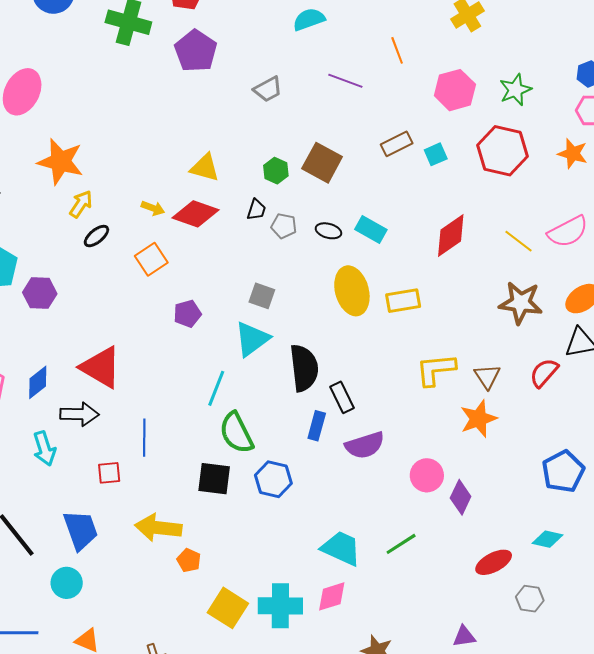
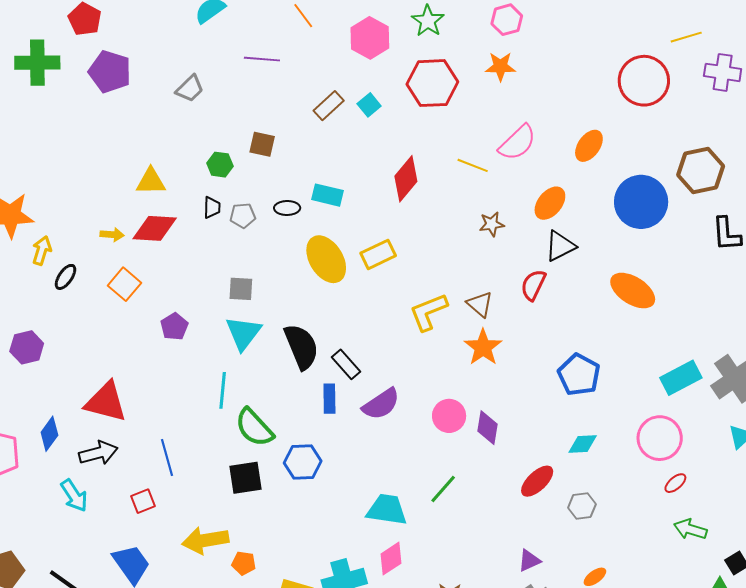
brown square: (322, 163) -> (262, 144), size x0.7
brown star: (521, 303) -> (492, 224), size x0.6

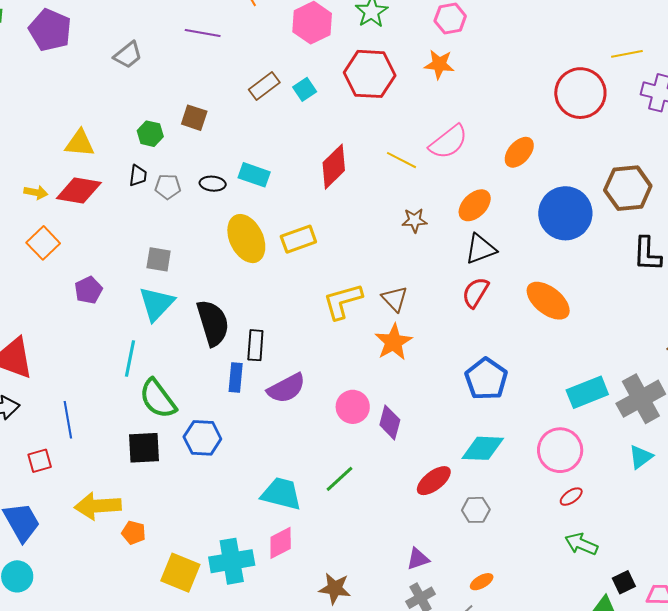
red semicircle: (533, 285) -> (475, 292), moved
black rectangle: (346, 364) -> (255, 345), turned 40
cyan diamond: (583, 444) -> (483, 448), size x1.4

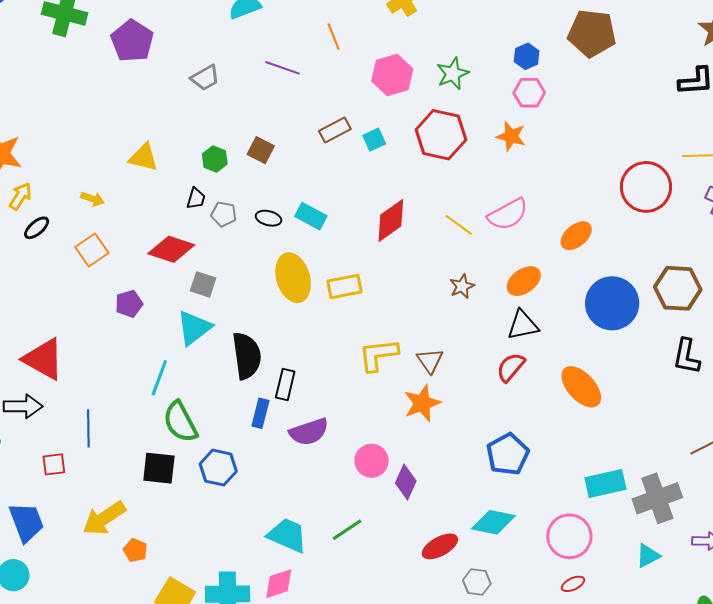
red diamond: (79, 191) -> (171, 249), moved
brown star: (415, 220) -> (462, 286), turned -30
yellow arrow: (98, 506) -> (104, 518), turned -39

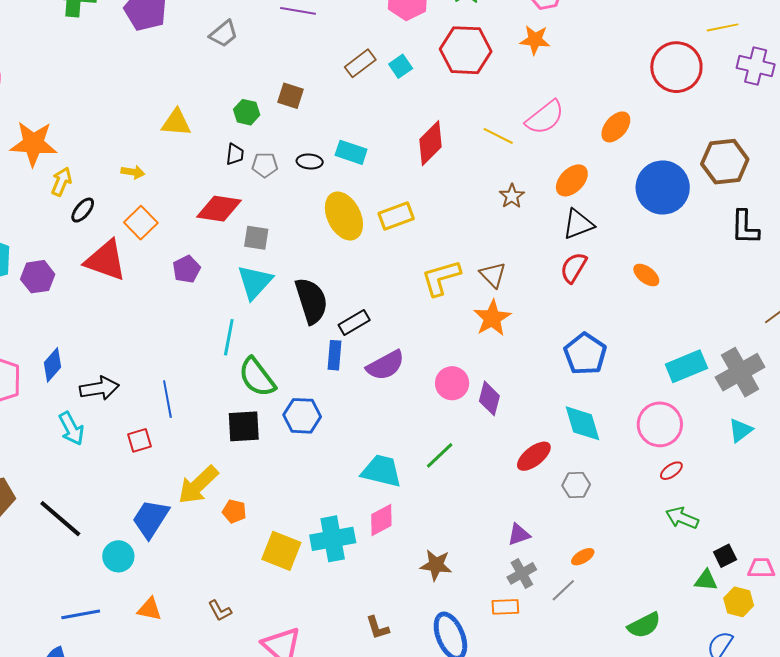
red triangle: (44, 359) -> (106, 260), moved
black rectangle: (285, 384) -> (354, 323), turned 56
orange ellipse: (581, 387) -> (646, 275), size x0.6
blue trapezoid: (26, 522) -> (151, 519), moved, turned -117
cyan diamond: (493, 522) -> (583, 423), turned 72

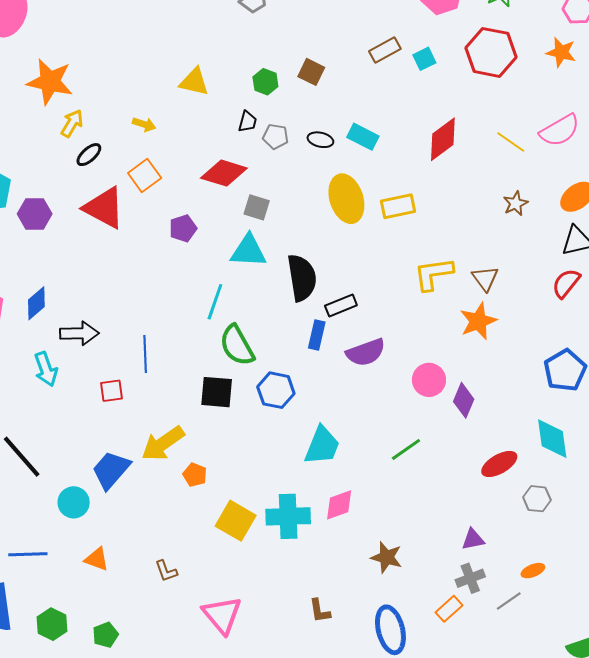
cyan triangle: (255, 282) -> (249, 251), turned 42
cyan trapezoid: (382, 471) -> (322, 446), moved, turned 90
orange rectangle: (505, 607) -> (449, 609), turned -48

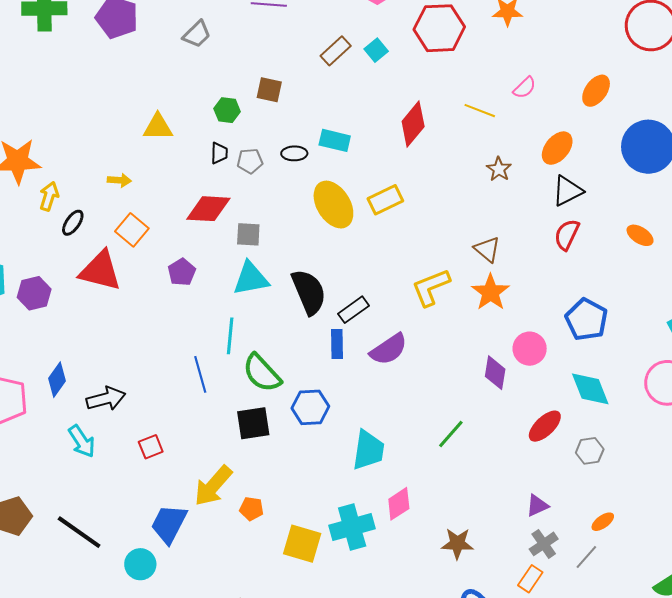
pink semicircle: (560, 130) -> (525, 88), size x0.6
yellow L-shape: (433, 274) -> (431, 287), moved
blue line: (145, 354) -> (200, 374), moved
pink circle: (429, 380) -> (530, 349), moved

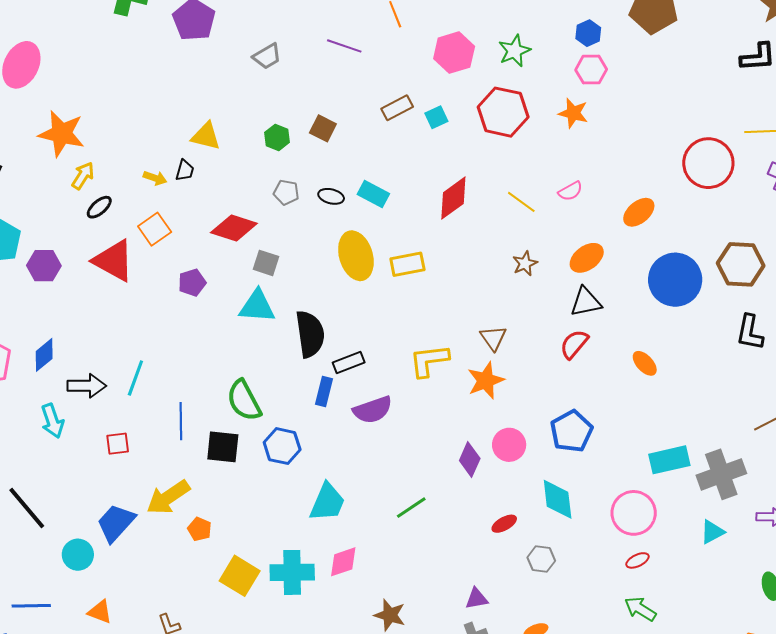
black trapezoid: (219, 153) -> (185, 170), moved
cyan line: (230, 336) -> (135, 378), moved
blue line: (200, 374) -> (181, 421), moved
red ellipse: (545, 426) -> (504, 524), size x0.7

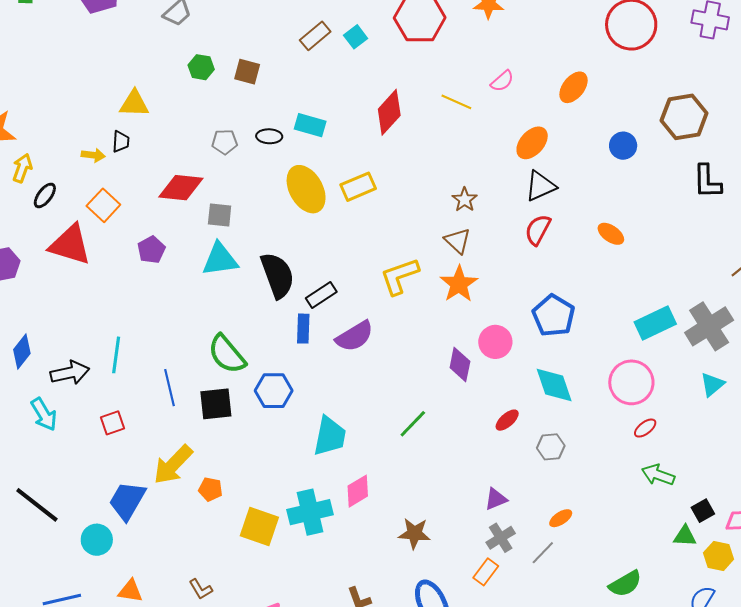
green hexagon: (277, 137) -> (201, 67), moved
brown star: (525, 264) -> (465, 200), moved
blue circle: (675, 280) -> (623, 146), size x0.5

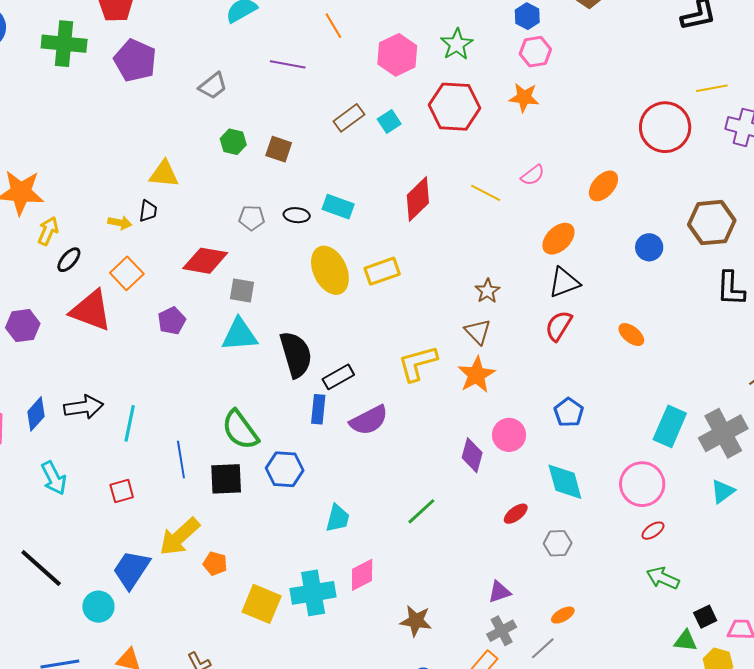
blue pentagon: (554, 316) -> (569, 412), size x0.7
cyan rectangle: (655, 323) -> (670, 426), turned -45
black arrow: (70, 373) -> (84, 407), moved
cyan trapezoid: (330, 436) -> (338, 518), size x0.7

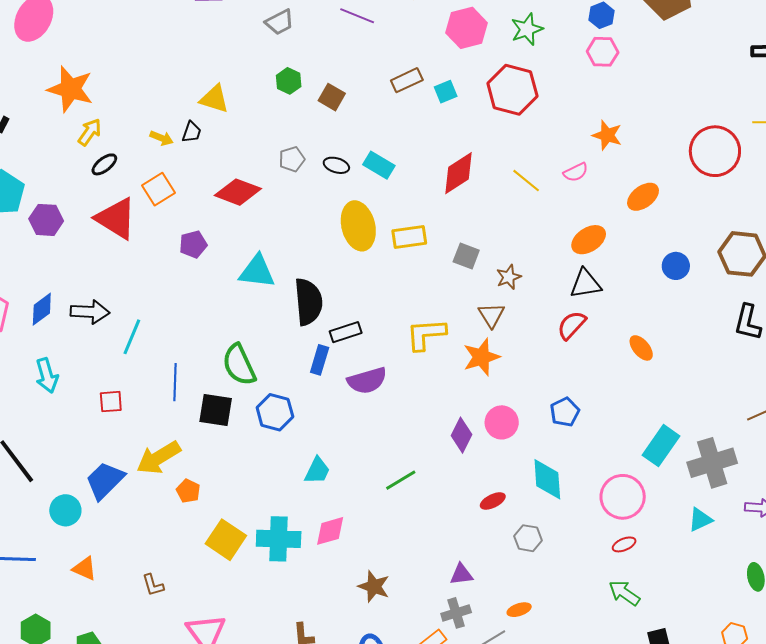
orange star: (524, 97) -> (607, 135), moved
gray pentagon: (252, 218) -> (292, 159), turned -30
gray square: (242, 291) -> (466, 256), moved

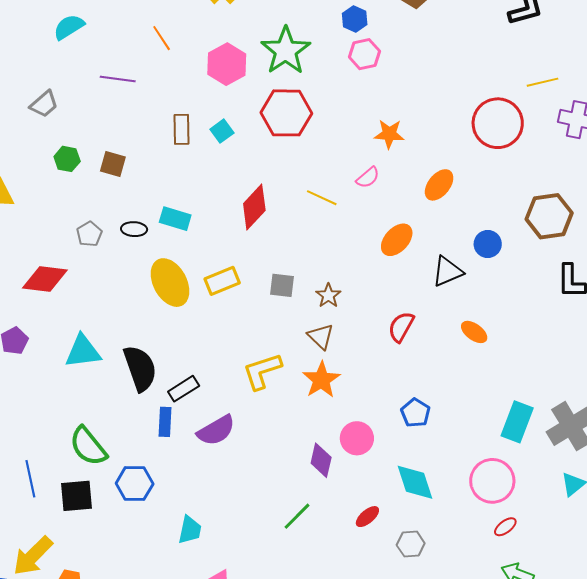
green star: (527, 29) -> (286, 51), size x1.5
brown rectangle: (407, 80) -> (182, 129), turned -52
black triangle: (586, 284) -> (447, 272), moved
green line: (401, 480) -> (297, 516), moved

